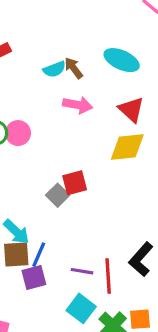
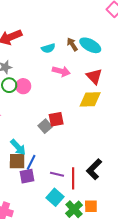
brown arrow: (74, 68) -> (72, 44), moved

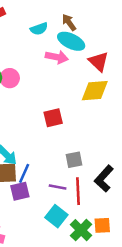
cyan ellipse: (90, 45) -> (71, 41), moved
gray square: (45, 126) -> (74, 160), moved, turned 32

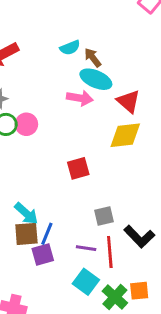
cyan semicircle: (39, 29) -> (70, 48), moved
black L-shape: (104, 179) -> (139, 237), turned -84

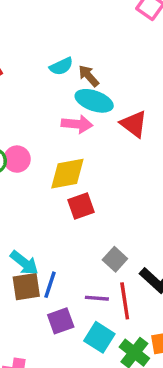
yellow diamond: (125, 135) -> (67, 174), moved
gray square: (104, 216) -> (115, 259), turned -30
purple square: (43, 255) -> (61, 321), moved

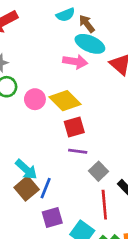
pink circle: (17, 159) -> (35, 99), moved
yellow diamond: (67, 174) -> (65, 101), turned 52
brown square: (26, 287) -> (27, 188), turned -35
purple line: (97, 298) -> (78, 151), moved

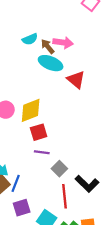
pink arrow: (75, 62) -> (63, 43), moved
yellow diamond: (65, 101) -> (31, 110), turned -65

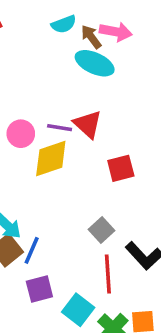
red triangle: (76, 80) -> (88, 124), moved
yellow diamond: (31, 110) -> (51, 158), moved
red square: (39, 132) -> (121, 168), moved
purple line: (42, 152) -> (60, 128), moved

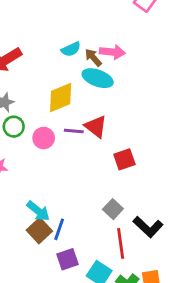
yellow diamond: (51, 158) -> (61, 97), moved

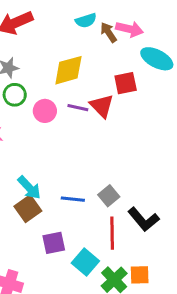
cyan ellipse: (98, 78) -> (157, 59), moved
red square: (124, 159) -> (126, 83), moved
blue line: (59, 229) -> (73, 199), moved, turned 70

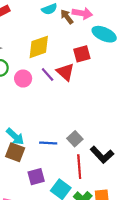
purple line: (78, 108) -> (48, 74), turned 40
brown square: (28, 209) -> (15, 152), turned -30

